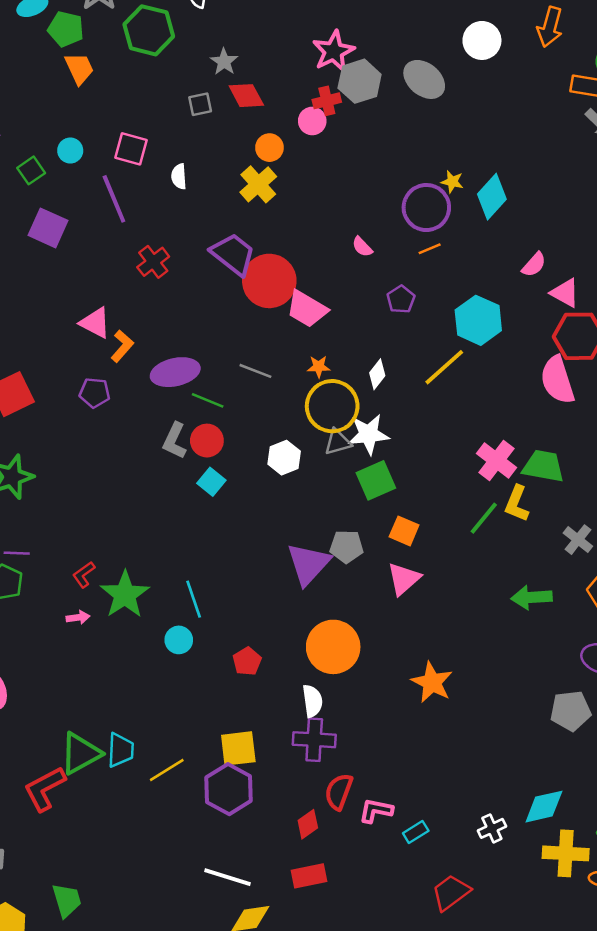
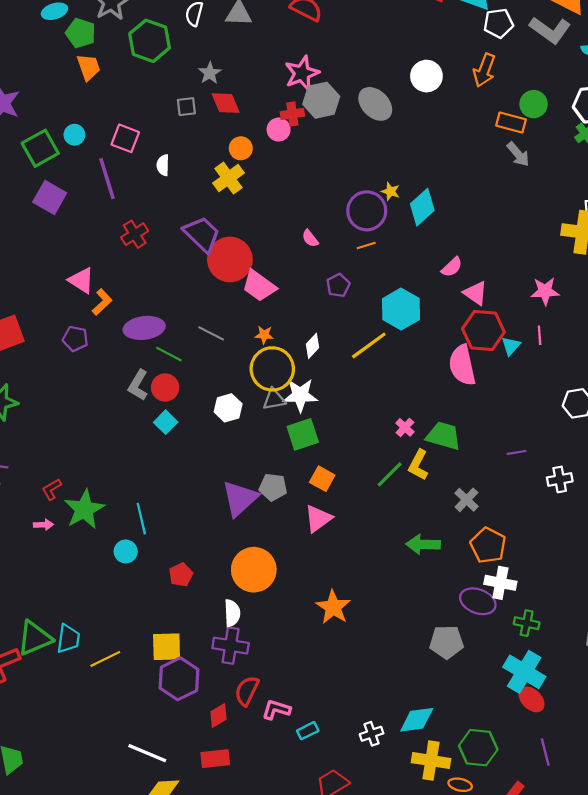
green square: (31, 170) -> (40, 148), size x1.6
pink cross: (497, 461) -> (405, 427), size x0.6
purple hexagon: (229, 789) -> (179, 679), moved

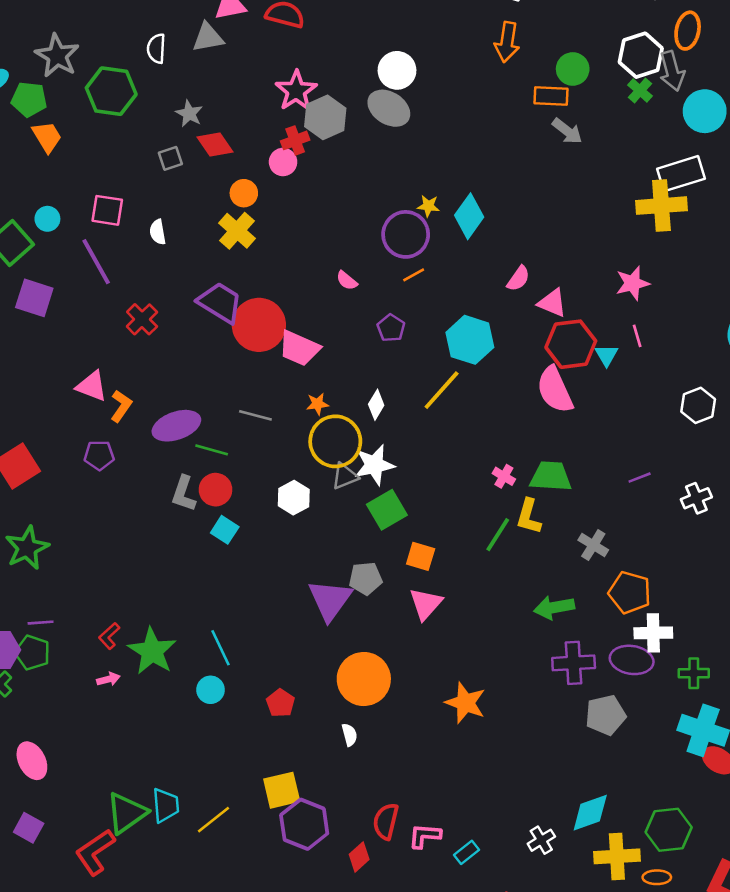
white circle: (426, 76) -> (397, 70), moved
white semicircle: (232, 613) -> (349, 735), size x0.7
purple cross: (231, 646) -> (574, 663), moved

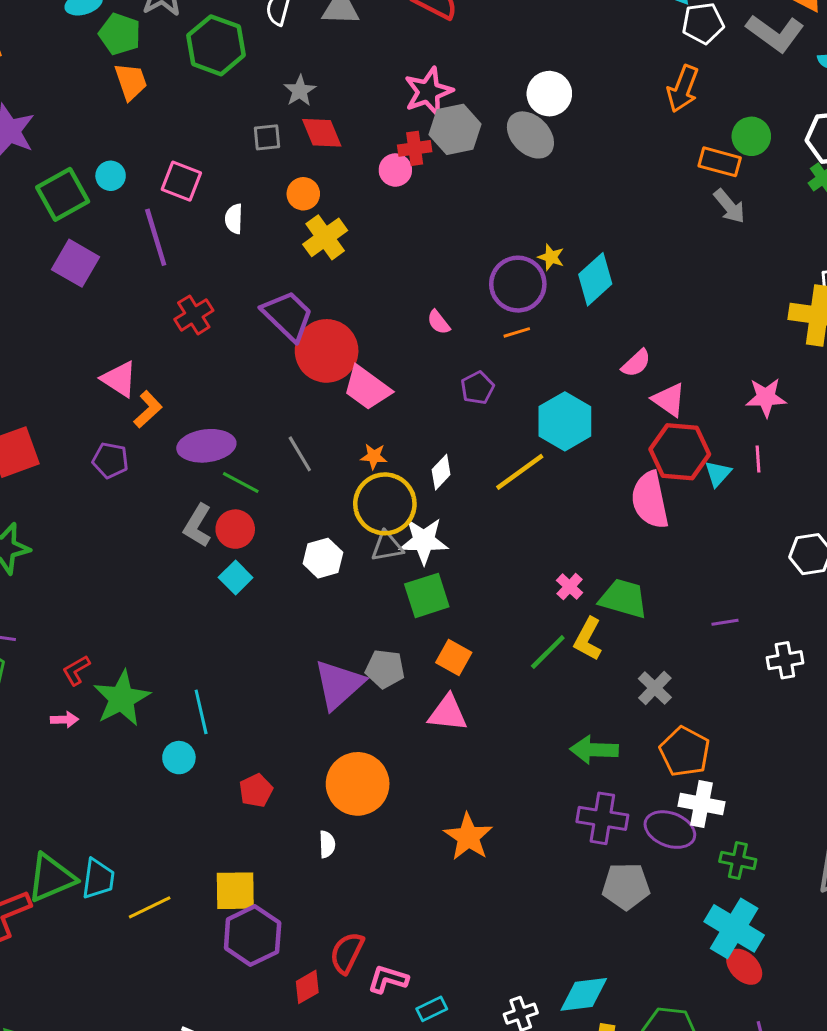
orange circle: (244, 193) -> (303, 194), moved
gray line: (255, 415) -> (300, 454), turned 32
pink triangle: (426, 604) -> (448, 713), turned 42

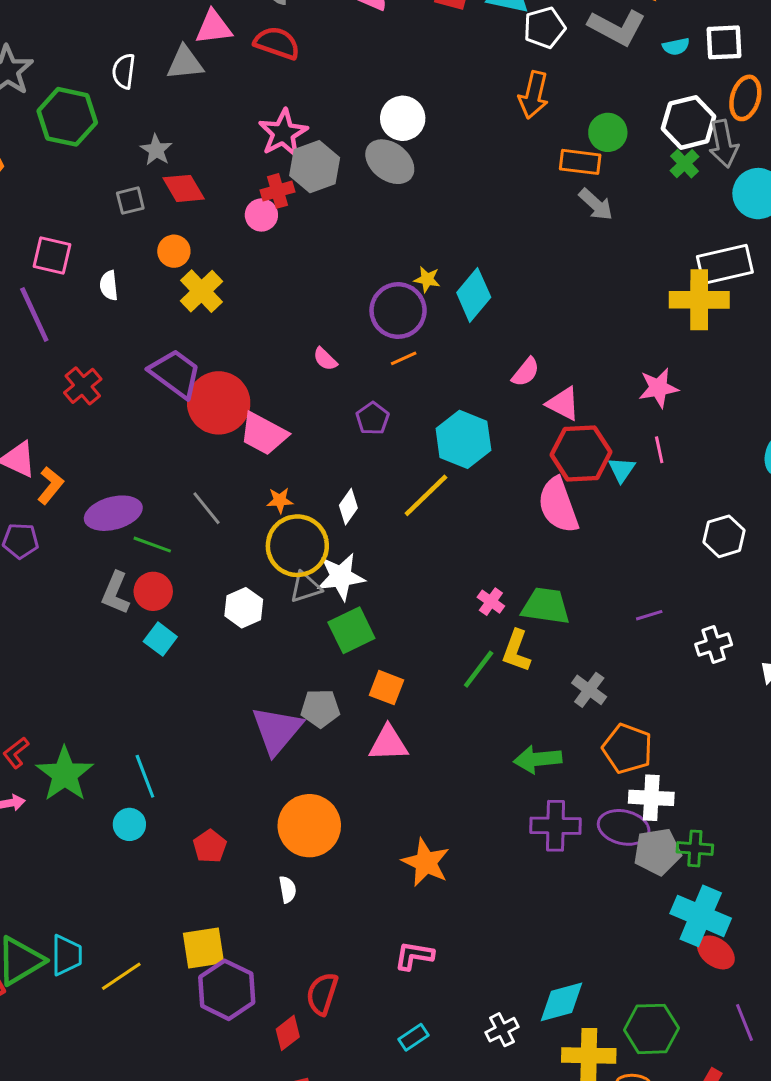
gray pentagon: (626, 886) -> (657, 852), moved
pink L-shape: (388, 979) -> (414, 956), moved

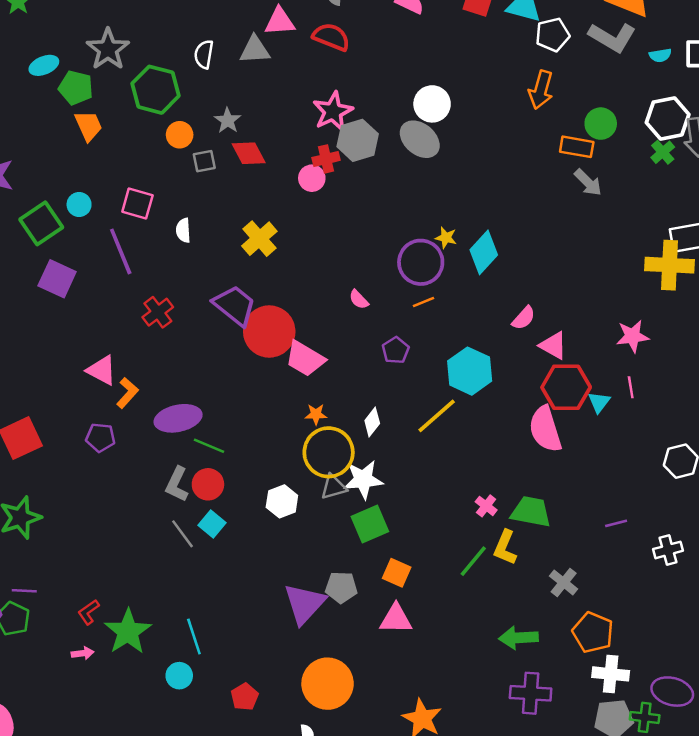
orange circle: (174, 251) -> (180, 135), moved
gray line: (207, 508) -> (182, 534), moved
purple ellipse: (624, 827) -> (672, 692), moved

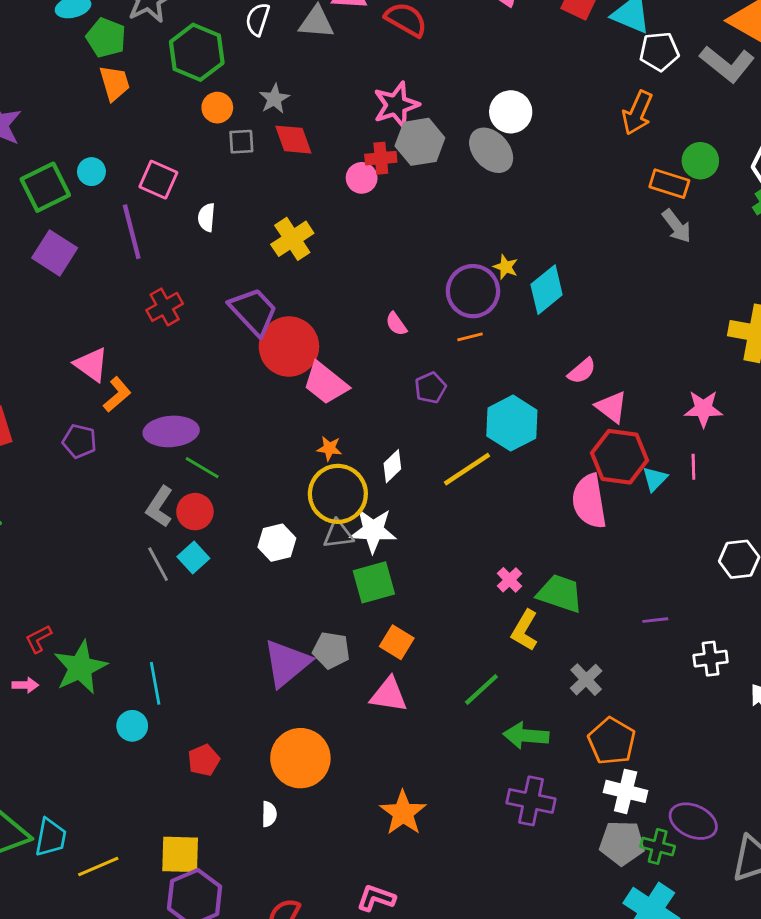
green line: (473, 561) -> (481, 689), moved

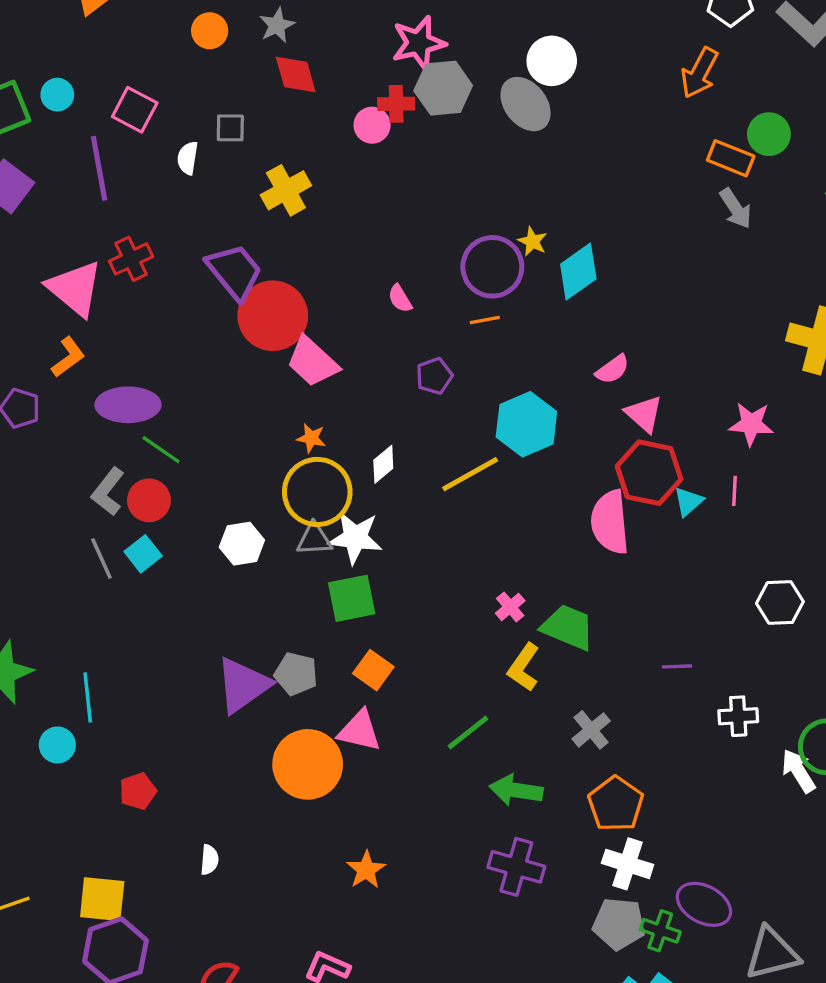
gray square: (241, 142) -> (230, 128), moved
pink triangle: (91, 365) -> (75, 288), moved, size x1.4
orange circle: (300, 758) -> (308, 764), moved
orange star: (403, 813) -> (366, 870), size x0.7

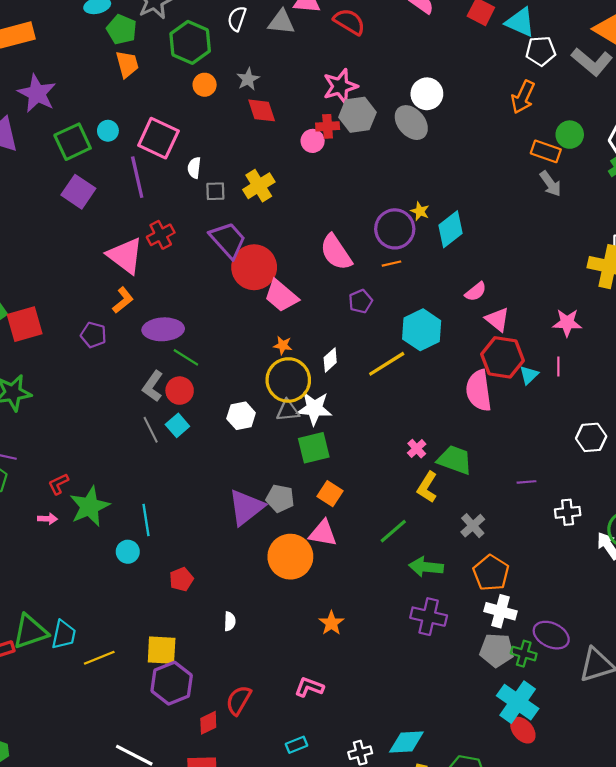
pink square: (135, 110) -> (158, 138), size x1.4
gray square: (230, 128) -> (215, 191), moved
pink semicircle: (400, 299) -> (336, 252), size x2.0

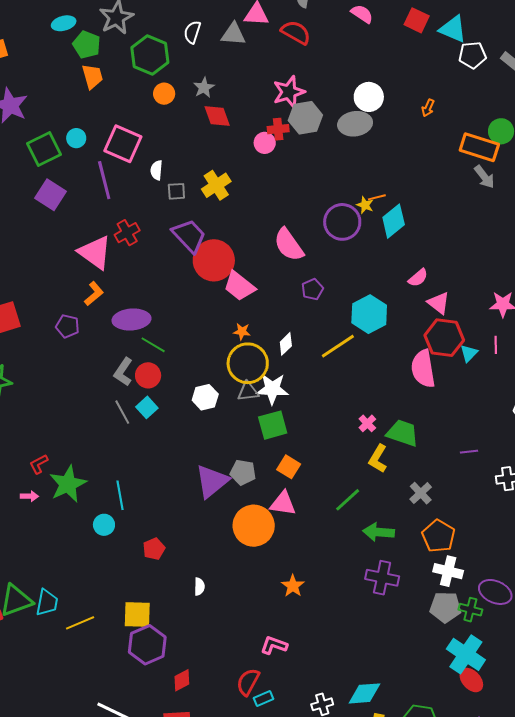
orange arrow: (523, 97) -> (428, 108), moved, size x0.6
gray ellipse: (411, 123) -> (355, 124), turned -56
orange rectangle: (546, 151) -> (479, 147), size x1.4
orange line: (392, 264) -> (377, 197), moved
red semicircle: (239, 700) -> (248, 682), moved

